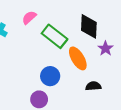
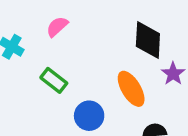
green rectangle: (55, 36) -> (54, 80), moved, size x0.7

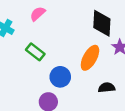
orange ellipse: (131, 89) -> (90, 58), turned 60

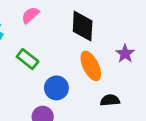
black diamond: (102, 23) -> (83, 26), moved
orange ellipse: (90, 58) -> (91, 66), turned -55

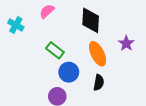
green rectangle: (28, 59) -> (55, 50), moved
black semicircle: (110, 100) -> (99, 83), moved, turned 105

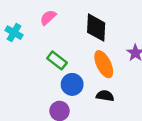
black semicircle: (99, 83) -> (105, 96), turned -91

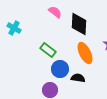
pink semicircle: (48, 17) -> (55, 12), moved, turned 80
black semicircle: (105, 96) -> (78, 78), moved

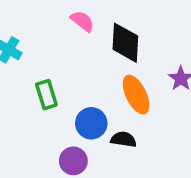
green rectangle: (48, 50) -> (46, 95), moved, turned 35

